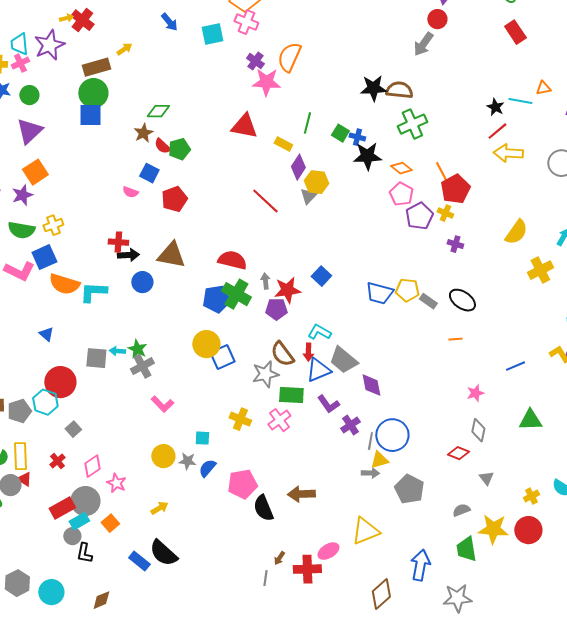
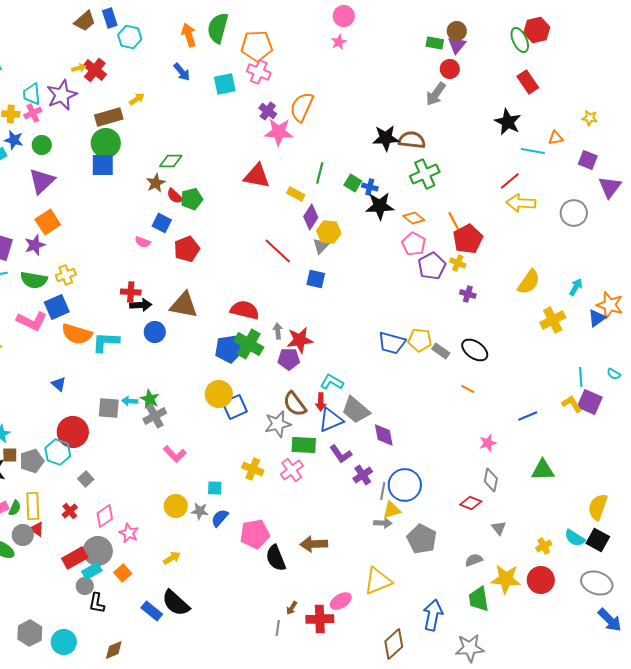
black star: (495, 107) -> (508, 122), moved, size x1.5
blue square: (321, 276) -> (316, 279), moved, turned -30
orange line: (455, 339) -> (468, 389), turned 32

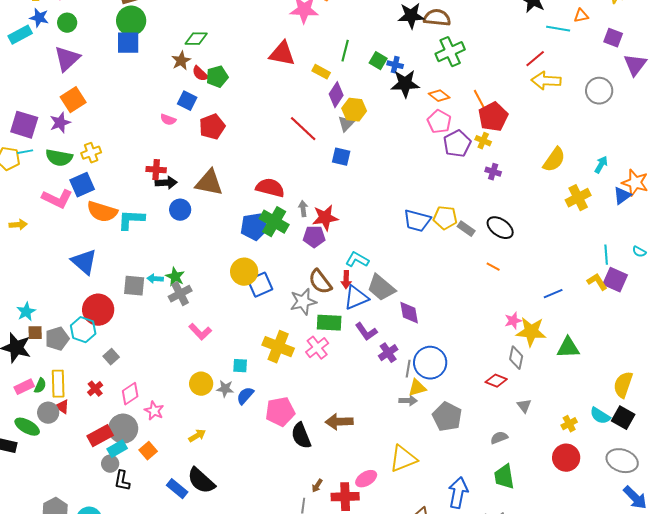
blue triangle: (59, 384) -> (84, 262), size x1.8
yellow cross: (253, 469) -> (278, 347), size x1.4
yellow star: (506, 579) -> (531, 332), moved

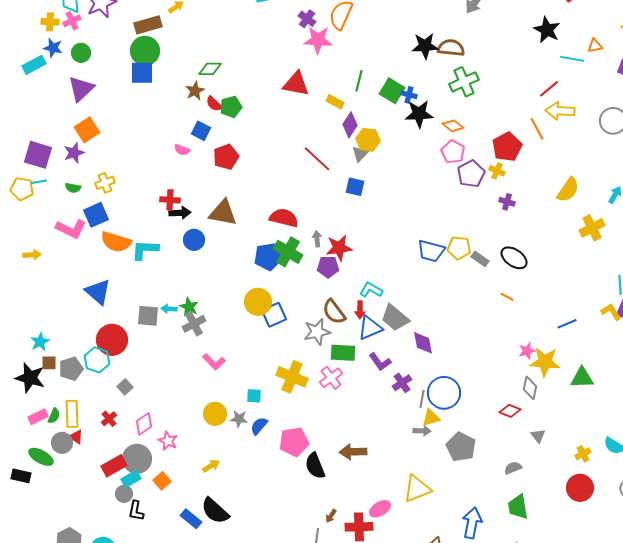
green square: (378, 61) -> (392, 91), size x1.4
orange line: (480, 101) -> (537, 129), moved
green semicircle: (59, 158) -> (73, 188), size x0.6

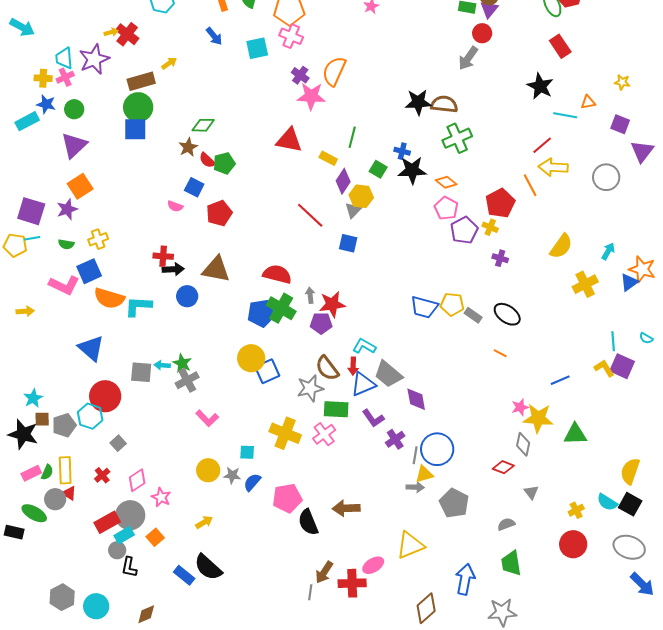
green square: (392, 91) -> (378, 169), moved, size x0.7
brown arrow: (331, 516) -> (324, 572), size x1.6

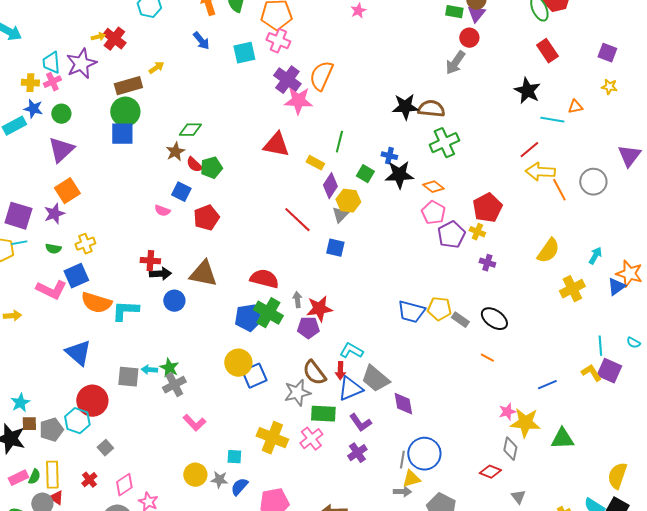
purple cross: (300, 75) -> (287, 80), size x1.5
purple square: (620, 124) -> (607, 53), moved
orange line: (530, 185) -> (559, 190), moved
purple cross: (395, 439) -> (357, 453), moved

